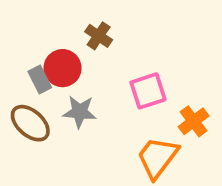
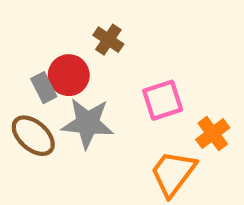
gray star: (80, 112) -> (88, 123), size x1.4

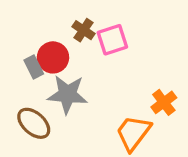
pink square: (163, 100) -> (112, 40), moved
brown ellipse: (33, 136) -> (34, 123), moved

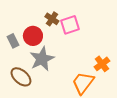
gray rectangle: (34, 67) -> (13, 41), moved
gray star: (67, 94) -> (42, 59), turned -30

